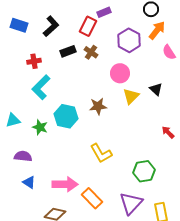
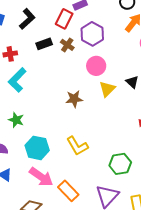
purple hexagon: (129, 40) -> (92, 34), moved
cyan hexagon: (66, 116) -> (37, 148), moved
pink arrow: (65, 184) -> (41, 177), turned 35

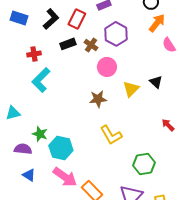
red rectangle: (64, 19) -> (77, 19), moved
pink circle: (96, 66) -> (107, 67), moved
green star: (16, 120) -> (40, 134), moved
yellow L-shape: (77, 146) -> (111, 135), moved

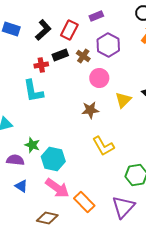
red cross: (34, 54) -> (41, 65), moved
cyan L-shape: (41, 80) -> (33, 91), turned -55

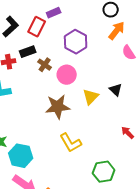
purple rectangle: (96, 16) -> (54, 13), moved
brown cross: (83, 56) -> (45, 65), moved
brown star: (90, 110) -> (58, 107), size x1.4

